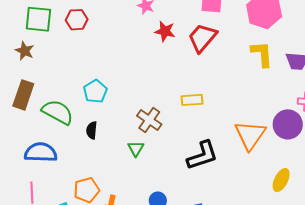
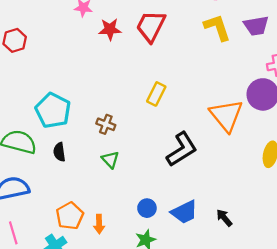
cyan pentagon: (95, 91) -> (53, 110), size x1.4
yellow rectangle: (192, 100) -> (156, 94), turned -45
brown cross: (149, 120) -> (106, 124), moved, size x0.7

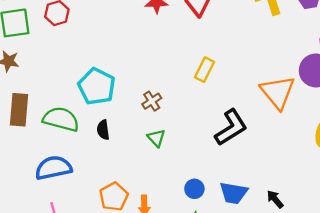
brown cross: (106, 124) -> (152, 101), turned 36
blue trapezoid: (184, 212) -> (234, 193), turned 36

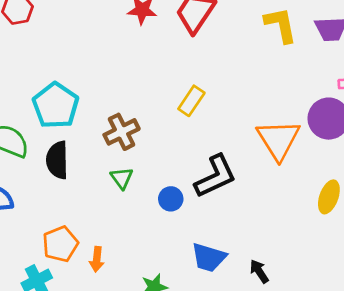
brown cross: (152, 101) -> (122, 132), size x1.4
black semicircle: (103, 130) -> (57, 160), size x1.5
blue circle: (194, 189) -> (171, 199), moved

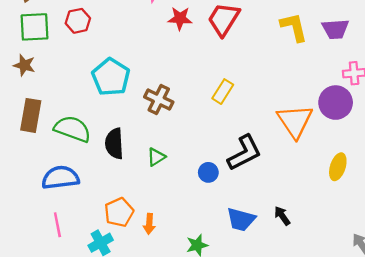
cyan pentagon: (56, 105) -> (111, 77), moved
brown cross: (122, 132) -> (159, 100), moved, turned -36
green triangle: (122, 178) -> (156, 157), moved, turned 36
black arrow: (259, 271) -> (282, 216), moved

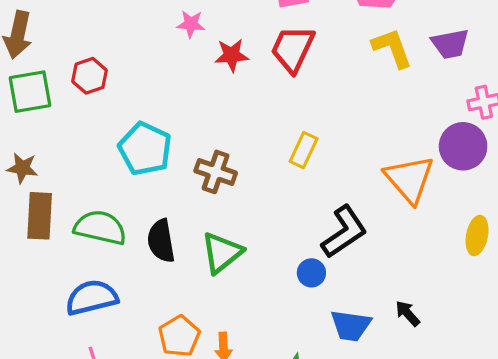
brown star: (24, 65) -> (22, 168), moved
green triangle: (156, 157) -> (222, 253), size x1.6
blue circle: (208, 172) -> (311, 273), moved

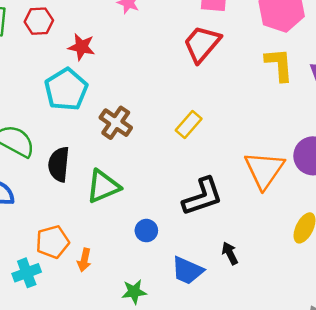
red star: (232, 55) -> (82, 47), moved
blue circle: (311, 273) -> (146, 231), moved
black arrow: (408, 313) -> (230, 253), moved

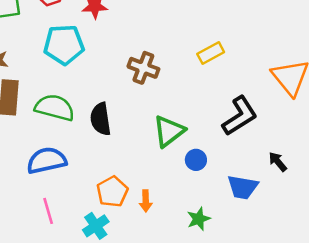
cyan pentagon: (66, 89) -> (64, 45), moved, turned -30
yellow rectangle: (189, 125) -> (211, 53), turned 35
green triangle: (103, 186) -> (169, 131), moved

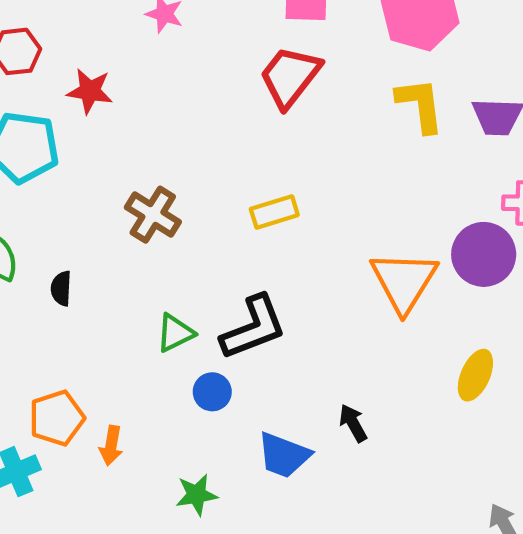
black L-shape: (240, 116) -> (253, 328), moved
black semicircle: (101, 119) -> (61, 288), size x0.6
green triangle: (169, 131) -> (175, 333), size x0.7

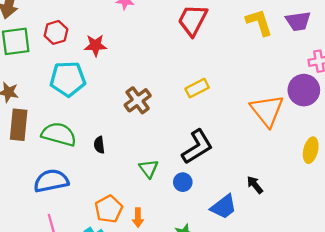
brown cross: (153, 215) -> (138, 100), turned 32
green triangle: (175, 333) -> (149, 169), moved, turned -30
blue trapezoid: (284, 455) -> (224, 207), turned -48

